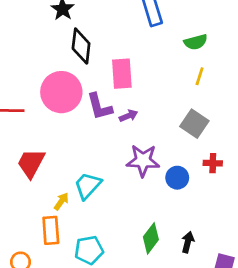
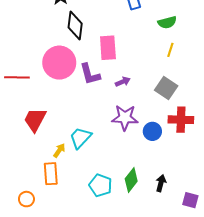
purple arrow: (128, 116) -> (123, 82), moved
red cross: (213, 163) -> (181, 120), size x1.6
cyan pentagon: (89, 250) -> (101, 185), moved, turned 30

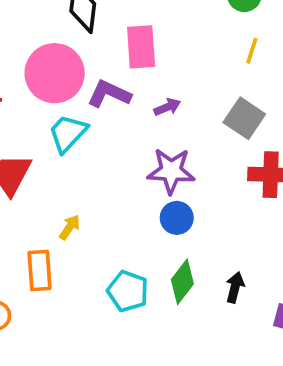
purple L-shape: (90, 74) -> (109, 94), turned 130
blue circle: (152, 131) -> (177, 218), moved
cyan trapezoid: (80, 138) -> (68, 133), moved
yellow arrow: (59, 150) -> (70, 227), moved

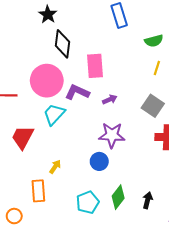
blue circle: (177, 218) -> (99, 161), moved
cyan pentagon: (128, 291) -> (88, 202), turned 30

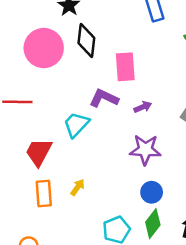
pink circle: (47, 81) -> (44, 48), moved
blue circle: (99, 161) -> (152, 192), moved
orange rectangle: (38, 191) -> (44, 194), moved

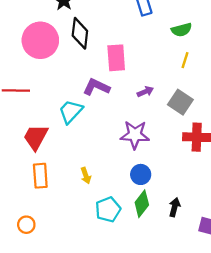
purple arrow: (143, 107) -> (145, 92), moved
yellow arrow: (78, 187) -> (86, 176), moved, turned 126

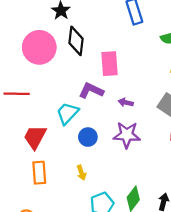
purple arrow: (145, 92) -> (126, 102), moved, turned -144
blue circle: (141, 174) -> (88, 137), moved

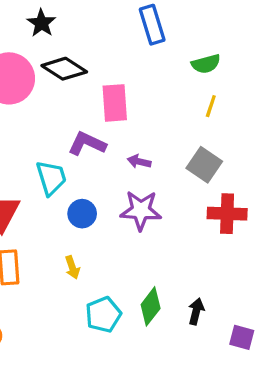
black diamond: (76, 41) -> (64, 69), turned -64
cyan trapezoid: (67, 113) -> (51, 178), turned 120

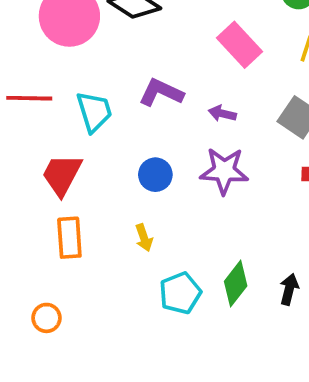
pink rectangle: (115, 103) -> (239, 45), moved, turned -39
cyan trapezoid: (51, 178) -> (94, 112), moved

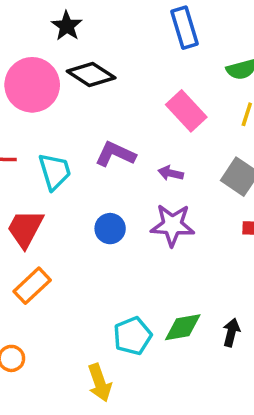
orange rectangle: (69, 238) -> (32, 286), turned 51
yellow arrow: (144, 238) -> (100, 383), moved, size x1.5
green diamond: (236, 284) -> (183, 327), turned 42

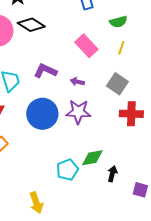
blue circle: (110, 229) -> (42, 114), size x1.8
green diamond: (183, 327) -> (92, 158), moved
cyan pentagon: (133, 336) -> (67, 170), moved

